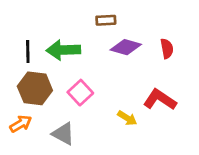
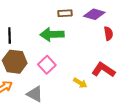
purple diamond: (126, 47) -> (94, 14), moved
green arrow: (63, 50) -> (52, 34), moved

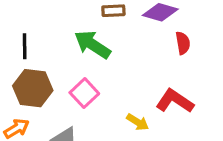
green arrow: (52, 34) -> (92, 45), turned 35

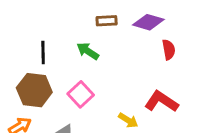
green arrow: (92, 45) -> (88, 51), size x0.7
black line: (25, 46) -> (43, 52), moved

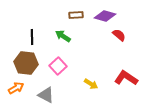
red semicircle: (169, 50) -> (119, 35), turned -40
red L-shape: (161, 102) -> (126, 78), moved

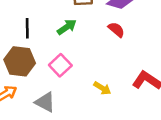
red semicircle: (119, 35) -> (116, 30), moved
green arrow: (63, 36) -> (67, 27), turned 112

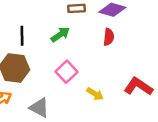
red semicircle: (116, 30) -> (109, 37), turned 56
pink square: (60, 65) -> (67, 72), moved

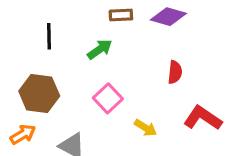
black line: (22, 36) -> (49, 36), moved
red semicircle: (109, 37) -> (175, 72), moved

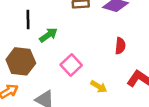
green arrow: (100, 49) -> (48, 35), moved

